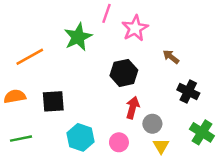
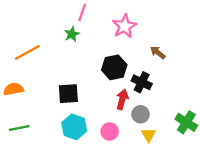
pink line: (107, 13) -> (82, 12), moved
green star: (78, 37) -> (72, 34), size x0.6
black cross: (188, 91) -> (142, 82), moved
black square: (53, 101) -> (68, 94), moved

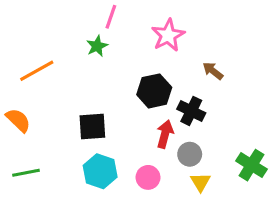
orange semicircle: (14, 89) -> (18, 120), turned 54

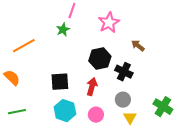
red arrow: (165, 134) -> (92, 87), moved

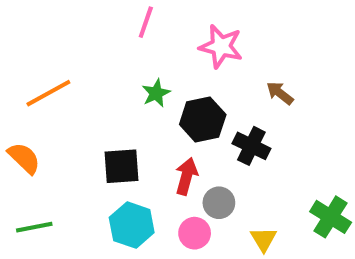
pink star: (109, 23) -> (221, 46), turned -30
green star: (63, 30) -> (156, 93), moved
gray circle: (123, 100) -> (219, 203), moved

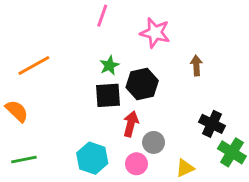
brown arrow: (280, 93) -> (196, 65), turned 48
black cross: (251, 146) -> (212, 124), moved
black square: (122, 166) -> (108, 95), moved
yellow triangle: (264, 239) -> (185, 168), turned 36

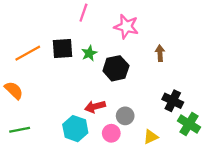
black square: (108, 95) -> (63, 49), moved
red arrow: (131, 124) -> (95, 107), moved, turned -120

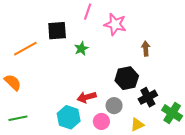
pink line: (83, 13) -> (88, 12), moved
black square: (63, 49) -> (57, 31), moved
black hexagon: (116, 68) -> (127, 78), moved
black cross: (173, 101) -> (148, 97), moved, turned 36

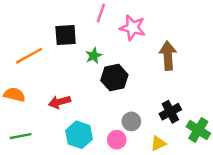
brown arrow: (146, 49) -> (168, 56), size x1.6
black hexagon: (127, 78) -> (114, 78), moved
orange semicircle: (13, 82) -> (14, 95), turned -30
red arrow: (87, 97) -> (60, 102), moved

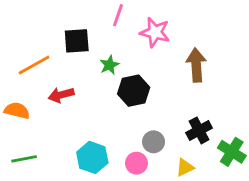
red arrow: (60, 102) -> (61, 95), moved

